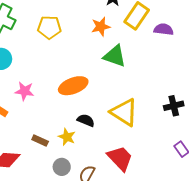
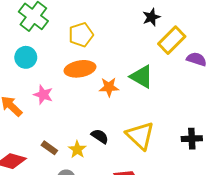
yellow pentagon: (49, 27) -> (81, 35), turned -30
orange star: (101, 27) -> (109, 87), moved
orange ellipse: (73, 86) -> (80, 69), moved

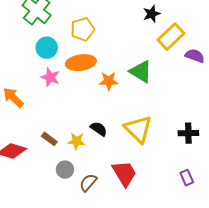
cyan circle: (26, 57) -> (47, 48), moved
pink star: (43, 95) -> (50, 77), moved
yellow star: (77, 149) -> (76, 141), turned -30

